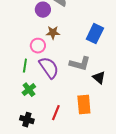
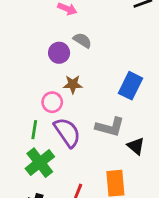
green cross: (29, 90) -> (40, 163), size x1.5

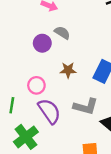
brown star: (73, 84) -> (68, 70), moved
green line: (34, 130) -> (12, 105), moved

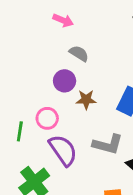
purple circle: (42, 43) -> (65, 81), moved
green line: (12, 105) -> (20, 131), moved

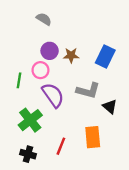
gray semicircle: (79, 53) -> (44, 19), moved
purple circle: (65, 81) -> (50, 51), moved

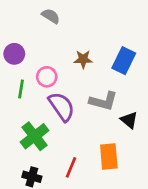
purple circle: (50, 51) -> (14, 54), moved

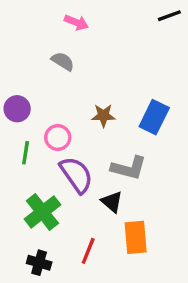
black triangle: (129, 120) -> (112, 202), moved

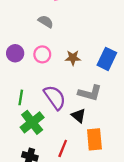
pink circle: (58, 138) -> (42, 54), moved
green line: (26, 153) -> (21, 97), moved

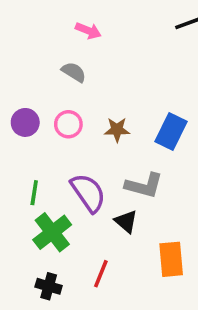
orange rectangle: (94, 139) -> (171, 259), moved

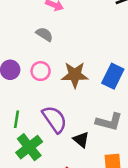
brown star: (117, 130) -> (75, 75), size x1.5
gray L-shape: (144, 185) -> (109, 122), moved

